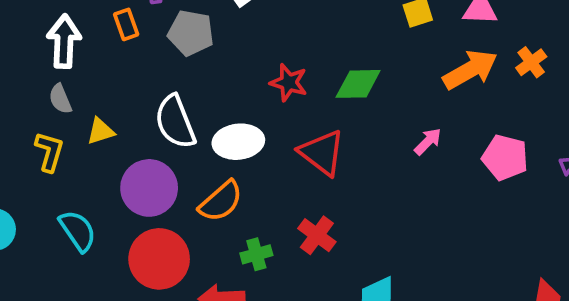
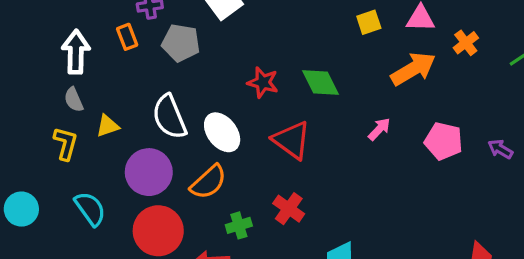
orange cross: (531, 62) -> (466, 43), moved
green diamond: (358, 84) -> (320, 83), turned 66
white ellipse: (238, 142) -> (222, 132), turned 60

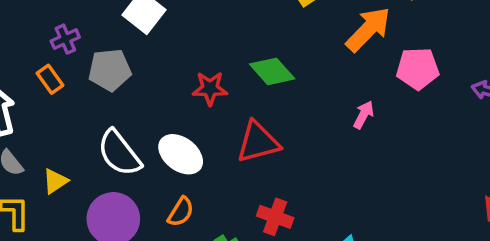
pink arrow: (379, 129) -> (364, 115), moved
red triangle: (292, 140) -> (258, 142), turned -36
pink pentagon: (444, 141) -> (418, 69), moved
orange semicircle: (208, 182) -> (181, 212), size x0.7

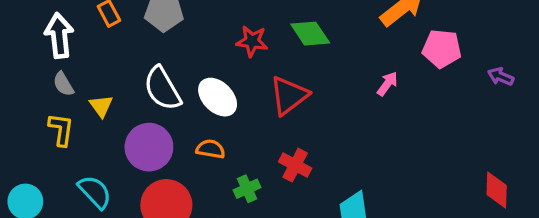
red triangle: (258, 142) -> (289, 96), turned -30
yellow triangle: (55, 181) -> (101, 106), turned -40
orange semicircle: (181, 212) -> (211, 149), turned -120

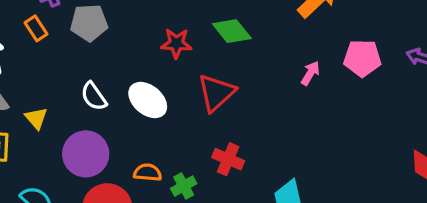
pink pentagon: (442, 49) -> (362, 58), moved
white semicircle: (162, 88) -> (94, 96), size x0.7
orange semicircle: (211, 149) -> (148, 173), moved

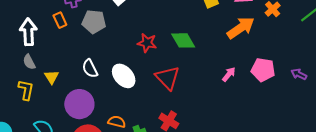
red triangle: (216, 93) -> (168, 78), turned -40

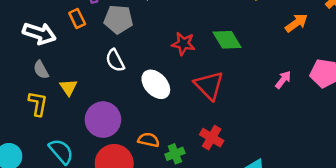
orange arrow: (241, 28) -> (296, 23), size x0.7
white arrow: (28, 32) -> (39, 33), turned 112
white semicircle: (90, 69) -> (115, 60), moved

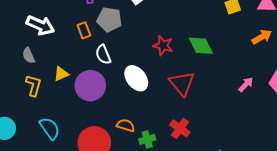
orange rectangle: (77, 18) -> (84, 30), moved
gray semicircle: (41, 70) -> (29, 55), moved
yellow triangle: (68, 87) -> (61, 74), turned 35
purple circle: (103, 120) -> (90, 86), moved

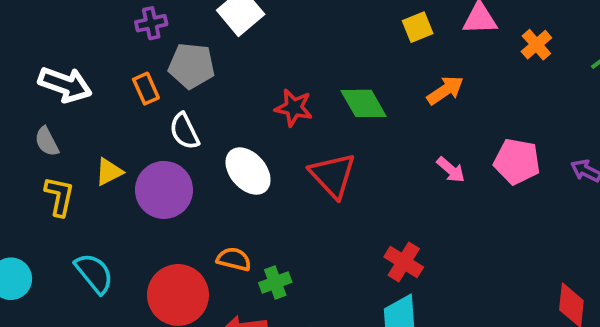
orange arrow: (262, 37) -> (445, 90), moved
pink arrow: (246, 84) -> (451, 170), turned 91
red cross: (180, 128) -> (404, 262), moved

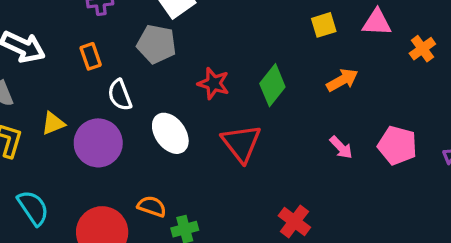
gray pentagon: (192, 66) -> (157, 44), moved
green diamond: (363, 103) -> (272, 85), turned 63

